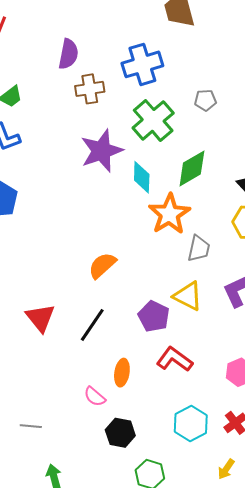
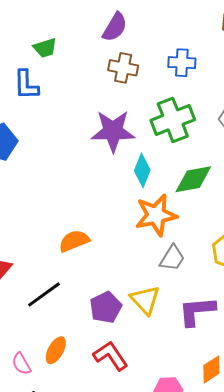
blue cross: (142, 64) -> (182, 63), size x0.7

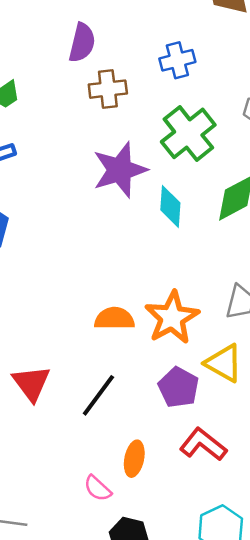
orange star: (156, 215) -> (172, 318), moved
orange semicircle: (74, 241) -> (114, 319), turned 40

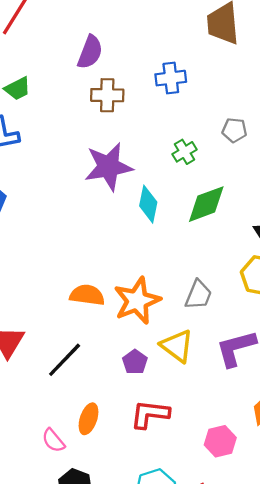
green cross: (188, 133) -> (185, 152), moved, size x0.5
purple pentagon: (179, 387) -> (135, 362), size x0.7
red L-shape: (203, 444) -> (150, 414), turned -39

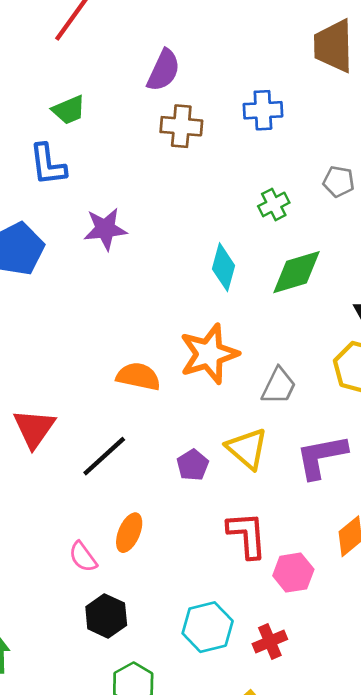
purple star: (108, 167) -> (105, 229), moved, size x0.7
orange star: (137, 301) -> (209, 354), moved
red L-shape: (150, 414) -> (247, 535), moved, turned 75

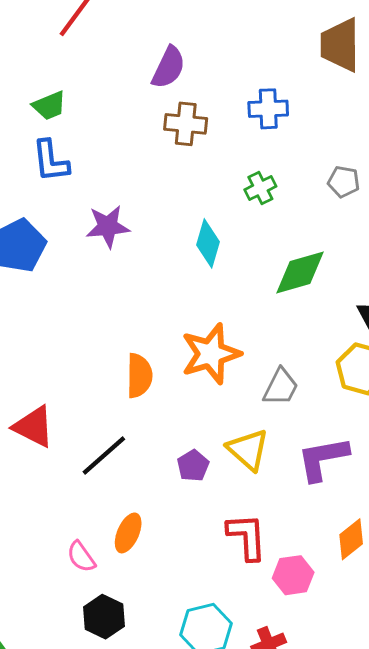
green trapezoid: (69, 110) -> (49, 106), moved
green cross: (274, 204) -> (260, 188), moved
cyan diamond: (223, 267) -> (208, 243), moved
orange semicircle: (138, 376) -> (139, 376), turned 78
red triangle: (34, 428) -> (34, 427), turned -39

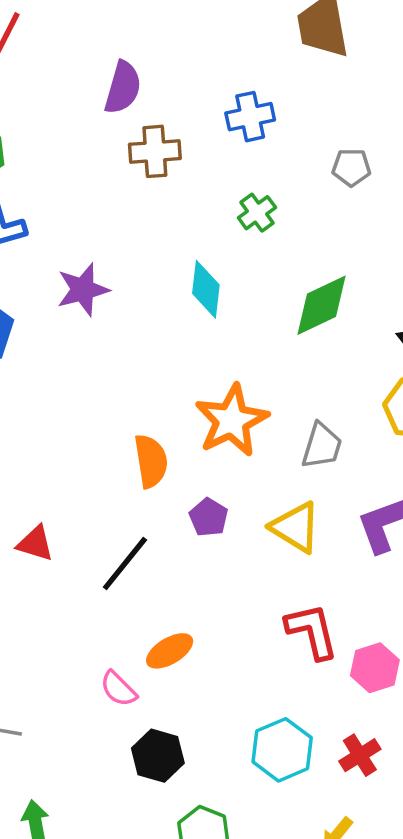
gray pentagon: (344, 182) -> (351, 167), moved
red triangle: (34, 427) -> (35, 543), size x0.7
purple pentagon: (193, 466) -> (209, 517), moved
orange ellipse: (128, 533) -> (170, 651), turned 45

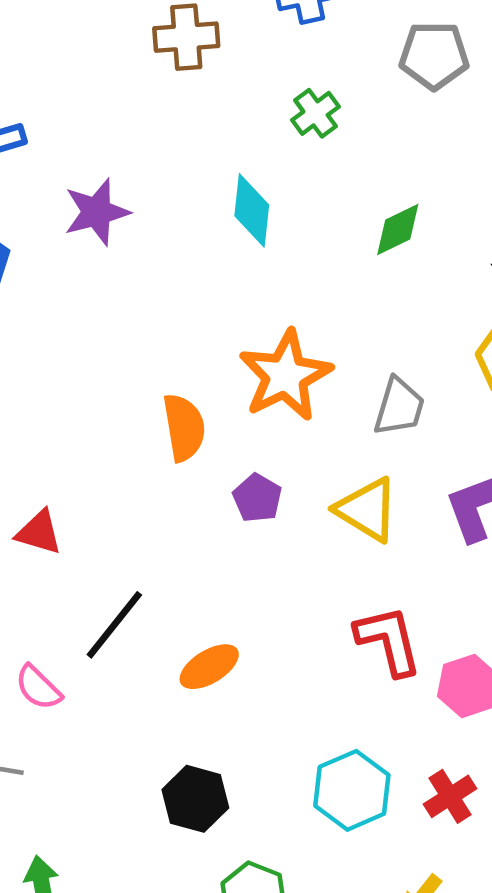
gray pentagon: (351, 167) -> (434, 55), size x1.4
green diamond: (321, 305) -> (398, 230), size x0.7
black line: (125, 564) -> (114, 625), moved
pink semicircle: (118, 689) -> (38, 688), moved

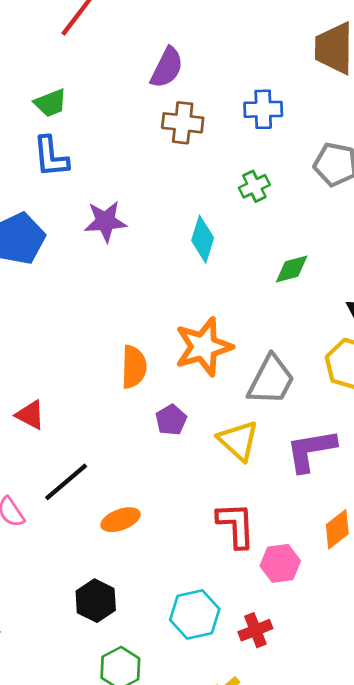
gray trapezoid: (399, 407) -> (271, 380), size x1.4

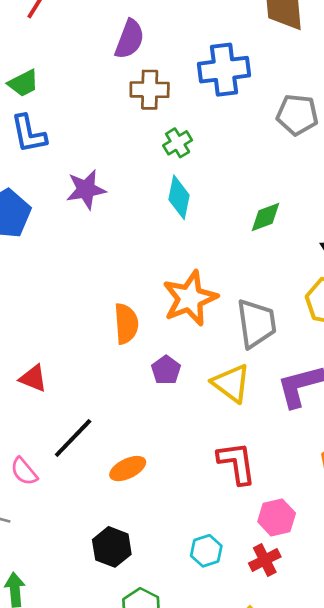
blue cross: (263, 109) -> (224, 70), size x1.4
green cross: (254, 186) -> (178, 143), moved
gray trapezoid: (271, 380) -> (256, 323), turned -30
pink hexagon: (280, 563) -> (277, 517), moved
cyan hexagon: (195, 614) -> (206, 551), size x0.7

